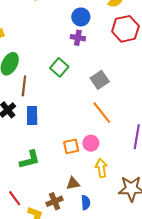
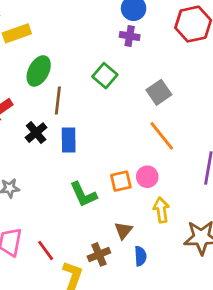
green L-shape: (30, 160) -> (83, 194), moved, turned 80
brown triangle: (73, 183) -> (123, 230), turned -40

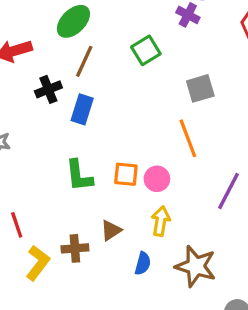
blue semicircle: (140, 256) -> (143, 263), moved

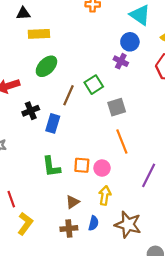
brown line: (84, 61) -> (69, 95), moved
gray square: (200, 88) -> (117, 107), moved
brown cross: (75, 248) -> (69, 229), moved

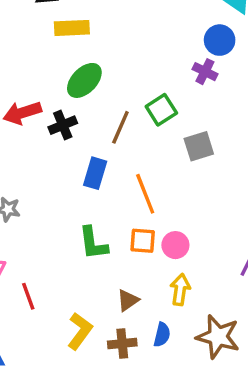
black cross: (31, 111) -> (63, 125), moved
orange line: (122, 141) -> (145, 194), moved
yellow L-shape: (25, 224) -> (80, 331), moved

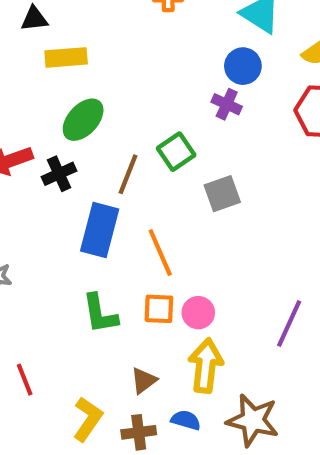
blue rectangle: (95, 173) -> (100, 230), size x1.4
yellow arrow: (180, 290) -> (206, 366), size x1.4
blue semicircle: (162, 335) -> (186, 420), turned -85

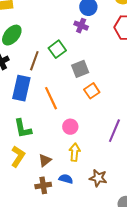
orange square: (159, 309) -> (92, 91), moved, turned -35
yellow arrow: (206, 366) -> (75, 152), size x0.7
yellow L-shape: (88, 419) -> (18, 156), moved
brown star: (253, 420) -> (98, 178), size x0.7

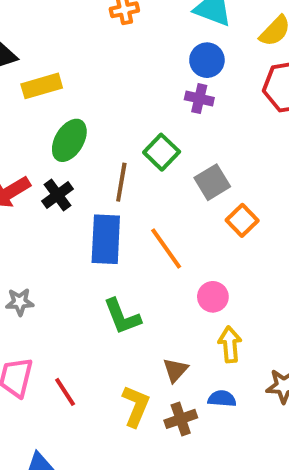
yellow L-shape: (18, 156) -> (136, 406), moved

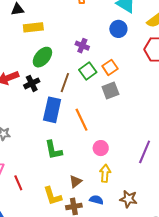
purple cross: (199, 99) -> (82, 46), moved
orange square: (242, 220) -> (110, 67), moved
yellow L-shape: (136, 406) -> (53, 196), turned 130

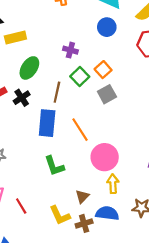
pink circle: (101, 148) -> (105, 157), size x1.6
blue semicircle: (96, 200) -> (107, 213), size x1.5

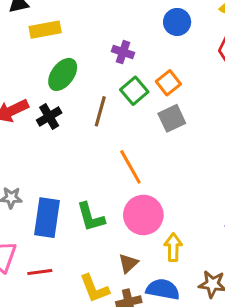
blue rectangle: (47, 123) -> (47, 218), moved
pink circle: (105, 157) -> (143, 215), moved
red line: (21, 206) -> (40, 272), turned -70

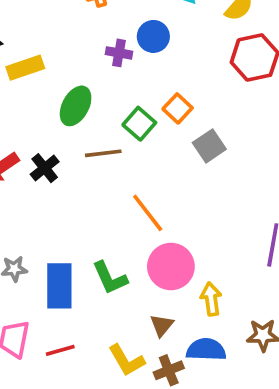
blue circle: (177, 22) -> (153, 36), moved
purple cross: (123, 52) -> (119, 53), moved
green ellipse: (63, 74) -> (76, 106), moved
brown line: (100, 111) -> (103, 153), turned 76
gray square: (172, 118) -> (209, 146), moved

